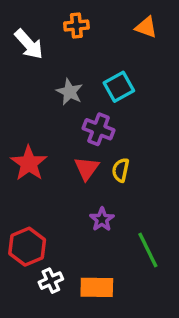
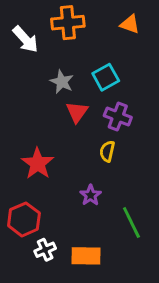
orange cross: (76, 26) -> (68, 23), size x1.5
purple cross: (99, 129) -> (118, 117), moved
red star: (29, 163) -> (38, 163), moved
red triangle: (87, 168) -> (77, 112), moved

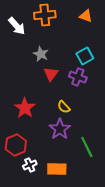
cyan square: (106, 77) -> (85, 56), moved
yellow semicircle: (107, 151) -> (64, 107), moved, turned -56
purple star: (91, 195) -> (60, 129), size x1.5

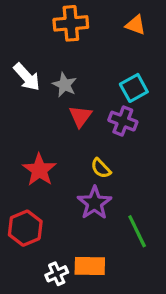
white arrow: (17, 26) -> (27, 77), moved
white cross: (30, 165) -> (57, 274), moved

